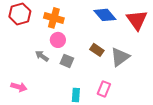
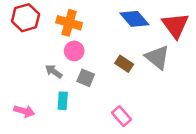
gray triangle: (120, 57) -> (157, 57), moved, turned -45
pink rectangle: (104, 89) -> (122, 116), moved, turned -63
cyan rectangle: (76, 95) -> (63, 101), moved

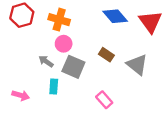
gray triangle: (157, 57) -> (137, 65), moved
gray square: (86, 78) -> (73, 67), size x1.5

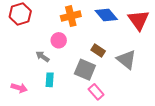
orange cross: (59, 20) -> (71, 16), moved, turned -30
gray square: (73, 67) -> (85, 70), moved

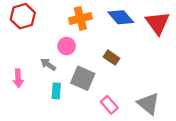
gray triangle: (126, 60) -> (148, 104), moved
gray square: (85, 70) -> (83, 78), moved
pink arrow: (19, 88) -> (18, 78), moved, turned 70

